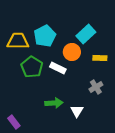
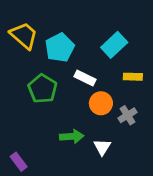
yellow trapezoid: (18, 41) -> (24, 36), moved, turned 40
orange circle: (72, 52) -> (101, 103), moved
white rectangle: (58, 68) -> (85, 78), moved

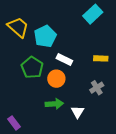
cyan rectangle: (114, 45) -> (93, 14), moved
orange circle: (101, 103) -> (56, 79), moved

